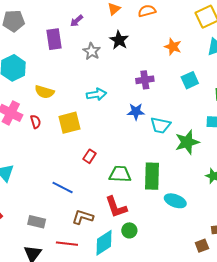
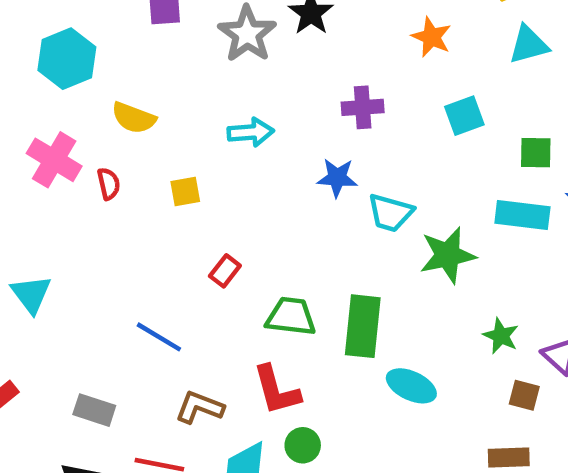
gray star: (92, 51) -> (247, 34), size x1.4
yellow square: (70, 123) -> (185, 192), size x0.6

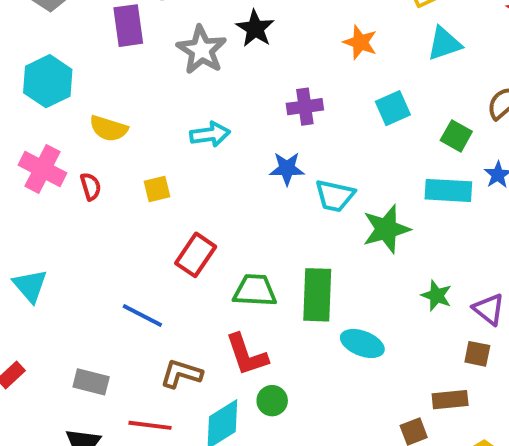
green square: (536, 153) -> (456, 136), turned 32
red rectangle: (225, 271) -> (196, 255), size x1.5
brown square: (524, 395) -> (477, 354), moved

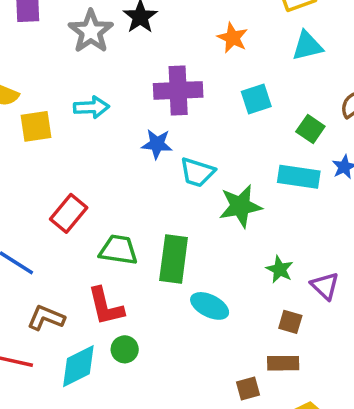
purple cross: (305, 107) -> (178, 90), size x1.5
yellow square: (157, 189) -> (36, 126), moved, size x1.4
brown square: (477, 354) -> (290, 322), moved

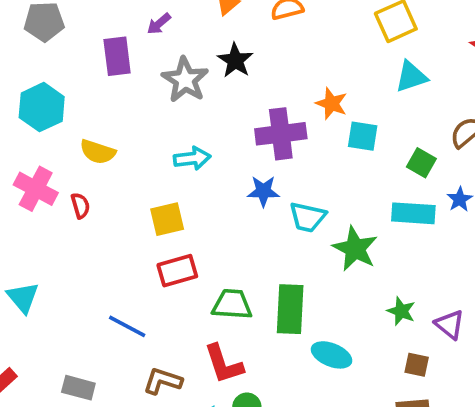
orange star: (233, 38) -> (332, 104), moved
cyan square: (256, 99) -> (363, 136), turned 32
yellow square: (36, 126) -> (167, 219), moved
green star: (240, 206) -> (355, 249), turned -30
red rectangle: (69, 213) -> (177, 271), turned 39

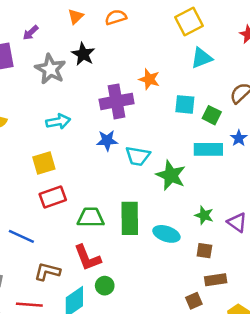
cyan square: (363, 136) -> (185, 104), moved
cyan ellipse: (332, 355) -> (166, 234), moved
brown square: (417, 365) -> (204, 251), moved

